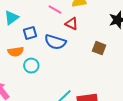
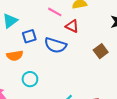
brown square: (99, 48) -> (101, 51), turned 32
cyan circle: (31, 66) -> (30, 79), moved

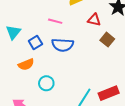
pink line: (55, 12) -> (55, 21), moved
red triangle: (72, 26) -> (94, 20), moved

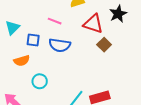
red triangle: (94, 20) -> (93, 24), size x1.5
blue square: (35, 42) -> (33, 40), turned 32

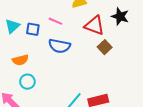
black star: (118, 14) -> (120, 16), turned -30
blue square: (33, 40) -> (33, 29), moved
cyan circle: (40, 81) -> (27, 82), moved

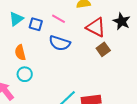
orange semicircle: (20, 60) -> (20, 53), turned 84

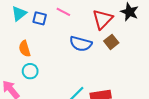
red triangle: (96, 27) -> (103, 19), turned 50
blue semicircle: (60, 43) -> (81, 44), moved

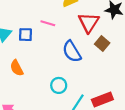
blue semicircle: (81, 44) -> (72, 52), turned 55
cyan circle: (30, 71) -> (59, 85), moved

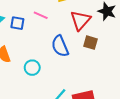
brown square: (102, 43) -> (91, 43), turned -32
cyan circle: (59, 85) -> (32, 68), moved

